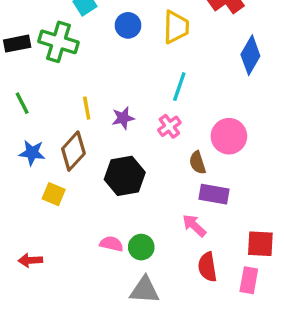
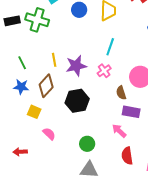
green line: (22, 103) -> (22, 63), moved
purple star: (123, 118) -> (76, 66), size x1.5
pink semicircle: (111, 244) -> (49, 134), moved, turned 32

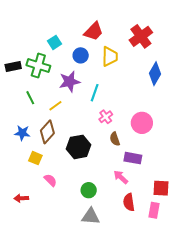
cyan line: (110, 47) -> (95, 93), moved
yellow line: (54, 60) -> (55, 106), turned 64
green line: (22, 63) -> (30, 98), moved
purple star: (76, 66) -> (70, 82), moved
brown semicircle: (121, 93) -> (115, 139), moved

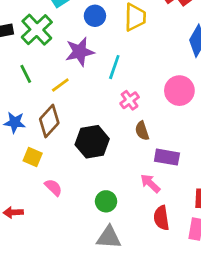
green cross: (38, 66) -> (37, 30), turned 30
pink circle: (142, 123) -> (179, 91), moved

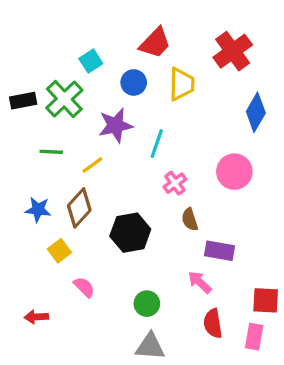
green line: (26, 74) -> (51, 152), turned -60
yellow square: (33, 157) -> (59, 251), turned 30

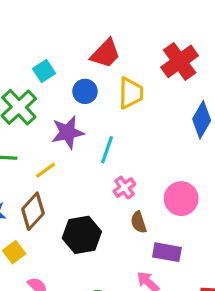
pink circle: (234, 172) -> (181, 199), moved

